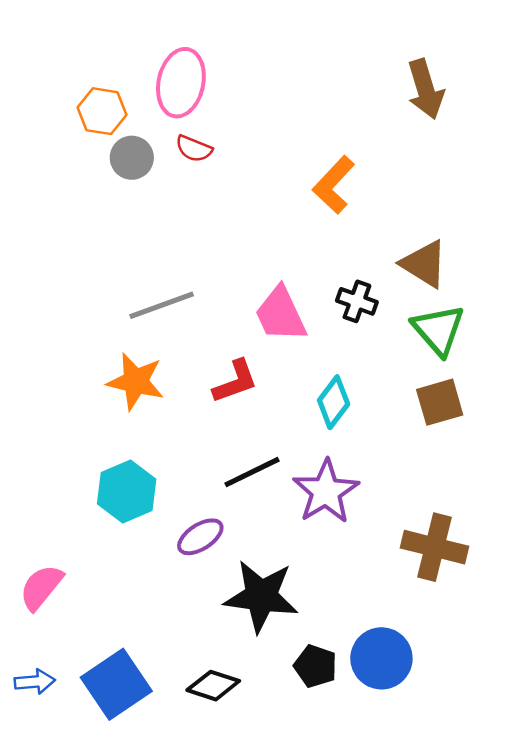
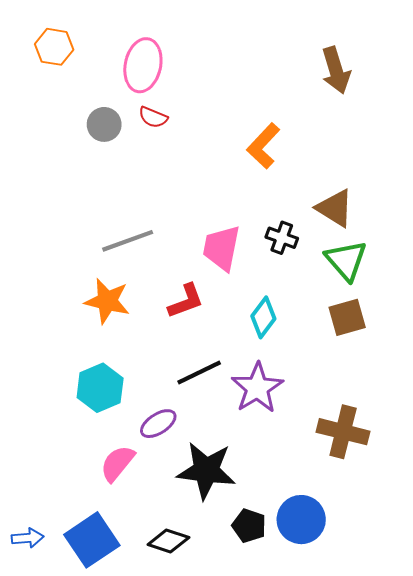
orange hexagon: (102, 111) -> (54, 47), moved
pink trapezoid: (281, 314) -> (222, 248), turned 36
pink semicircle: (41, 587) -> (117, 463), moved

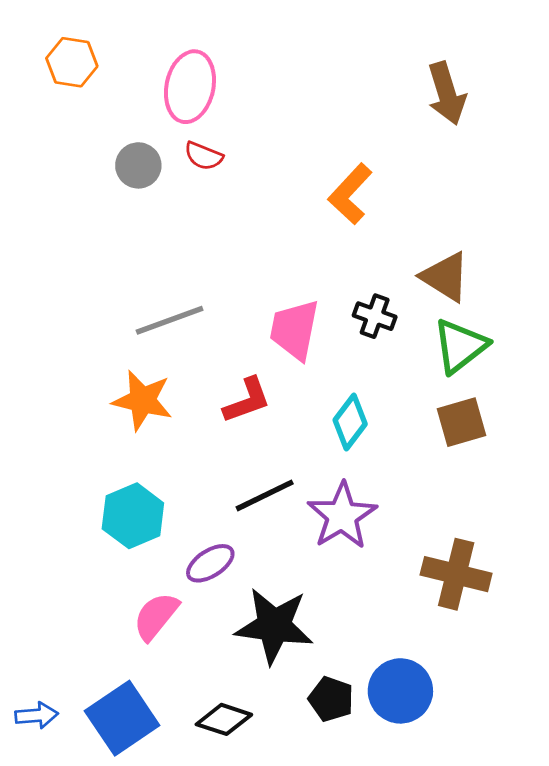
green triangle: (346, 260) -> (460, 346), turned 33

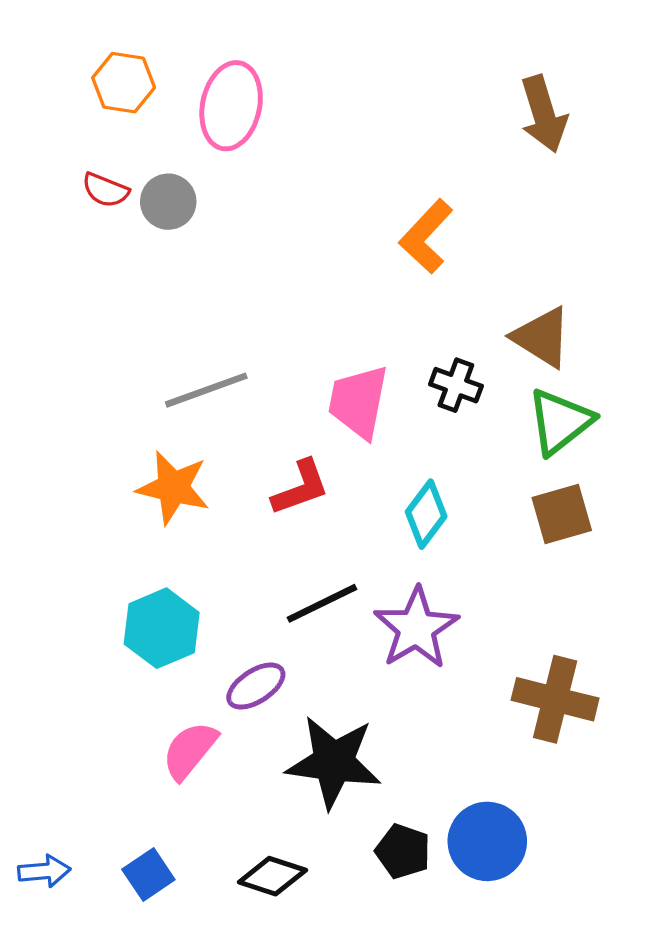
orange hexagon: (72, 62) -> (124, 83), moved
red semicircle: (204, 156) -> (105, 190), moved
blue square: (122, 718) -> (148, 874), size x0.6

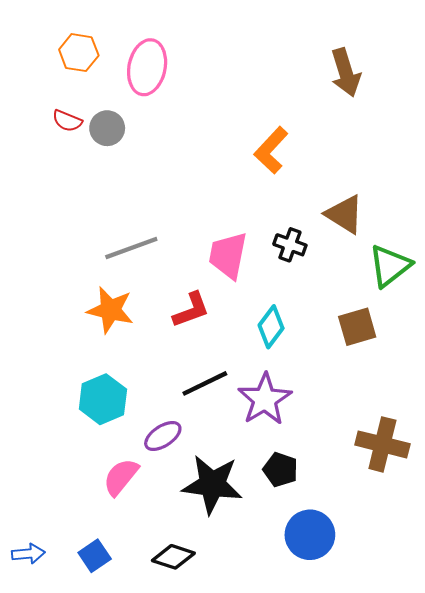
green triangle: (560, 421) -> (390, 266), moved
brown cross: (555, 699) -> (382, 444), moved
black pentagon: (403, 851) -> (281, 470), moved

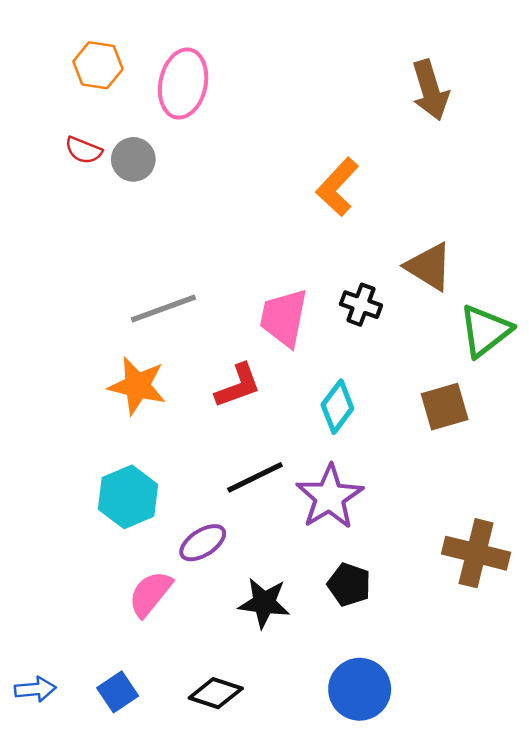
black star: (212, 484) -> (264, 603), size x0.7
blue circle: (310, 535) -> (360, 689), moved

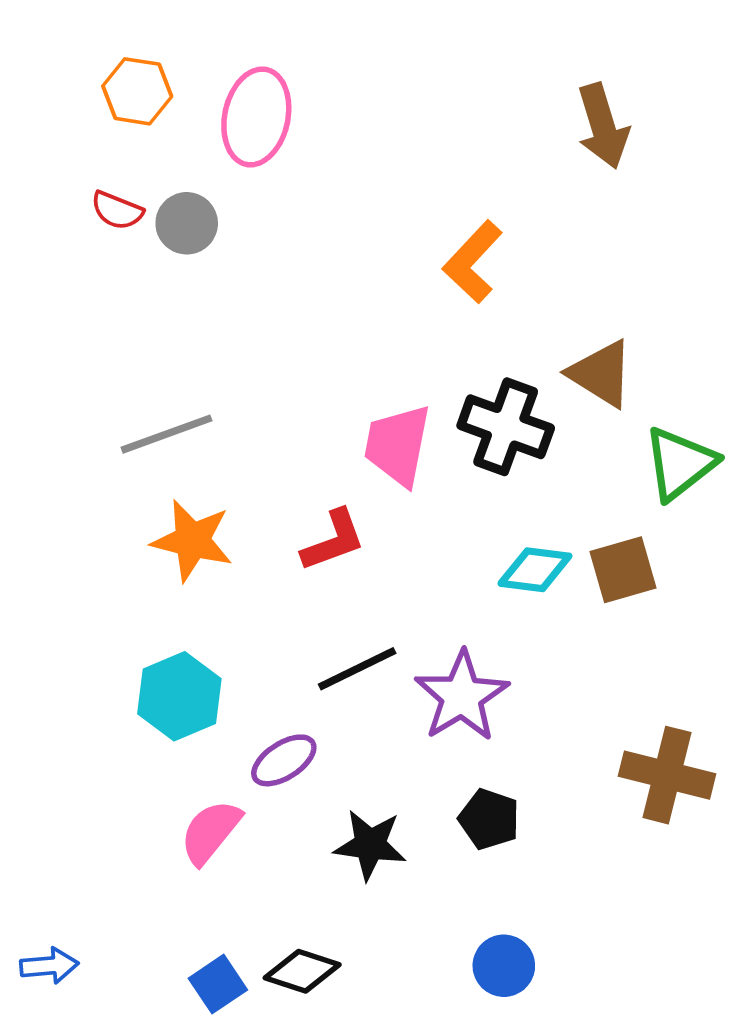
black cross: (361, 305) -> (506, 427), size x1.6
gray line: (163, 309) -> (167, 434), moved
cyan diamond: (337, 407) -> (535, 570), moved, turned 60
blue circle: (360, 689) -> (504, 966), size x0.7
blue square: (118, 692) -> (218, 984), moved

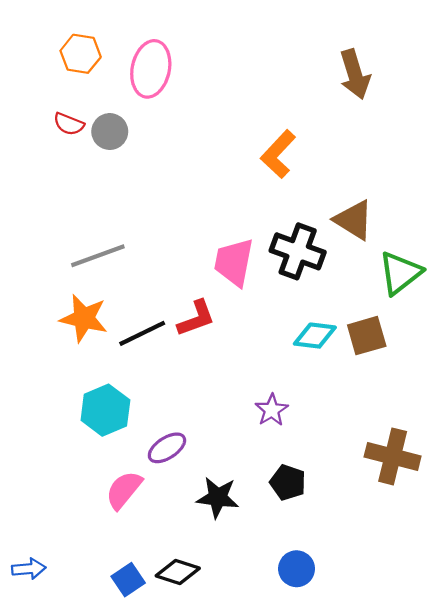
orange star: (192, 540) -> (84, 318), moved
black line: (357, 669) -> (142, 333), moved
purple star: (462, 696) -> (272, 410), size x0.6

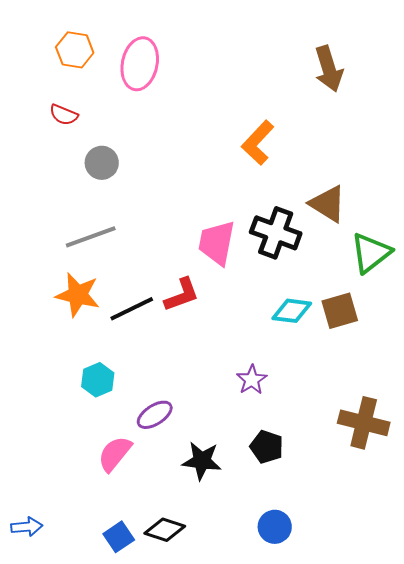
gray circle: (110, 132) -> (102, 163), moved
cyan hexagon: (105, 410) -> (98, 380), size x0.7

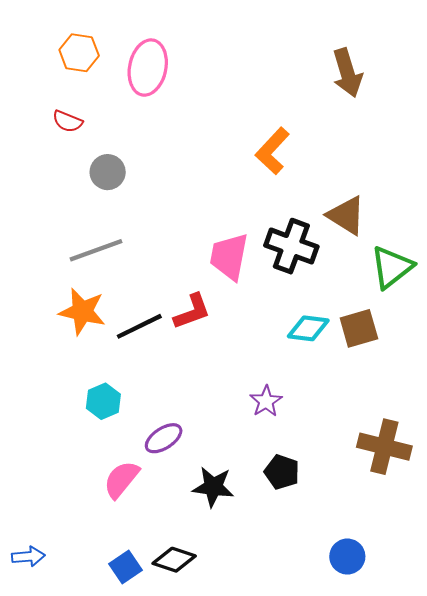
blue circle: (275, 527) -> (347, 557), moved

